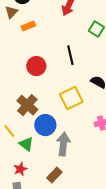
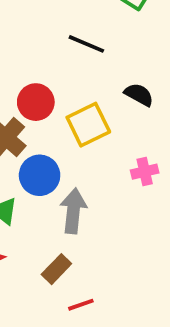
black line: (70, 55) -> (86, 44), turned -54
red circle: (36, 66) -> (36, 102), moved

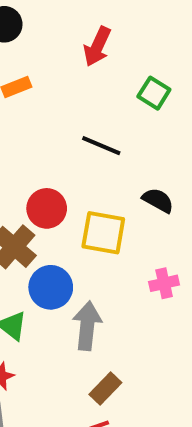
yellow square: (88, 125) -> (103, 233), turned 36
brown rectangle: (56, 269) -> (105, 388), moved

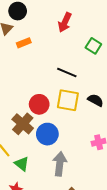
yellow square: (103, 233) -> (68, 100), moved
blue circle: (51, 287) -> (47, 134), moved

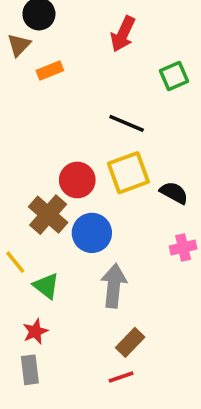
green square: (93, 46) -> (174, 76), turned 35
yellow square: (68, 100) -> (128, 173), turned -30
black semicircle: (96, 100) -> (174, 193), moved

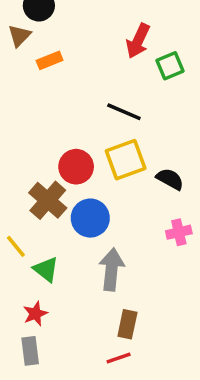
red arrow: (123, 34) -> (138, 41), moved
brown rectangle: (130, 342) -> (127, 324), turned -32

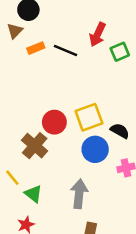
black line: (124, 112) -> (65, 51), moved
blue circle: (90, 218) -> (95, 149), moved

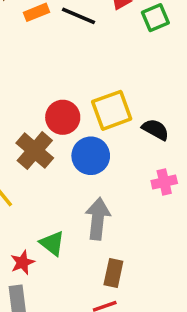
blue circle: (95, 149) -> (91, 156), moved
green triangle: (33, 194) -> (52, 243), moved

